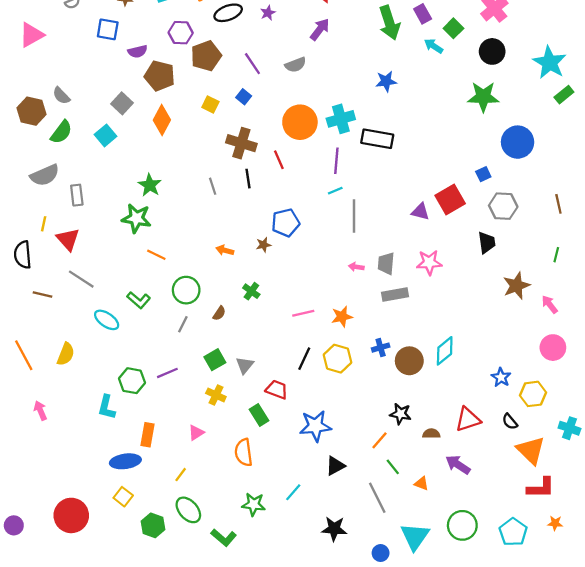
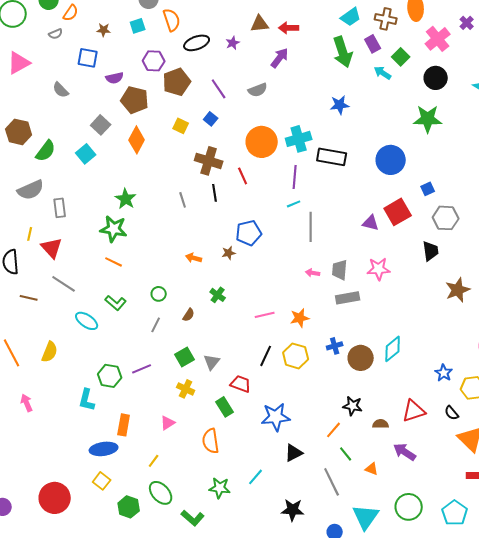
gray semicircle: (61, 96) -> (61, 90), moved
blue circle: (518, 142) -> (391, 160), moved
orange line: (156, 255) -> (114, 262), moved
green circle: (186, 290) -> (159, 294), size x0.6

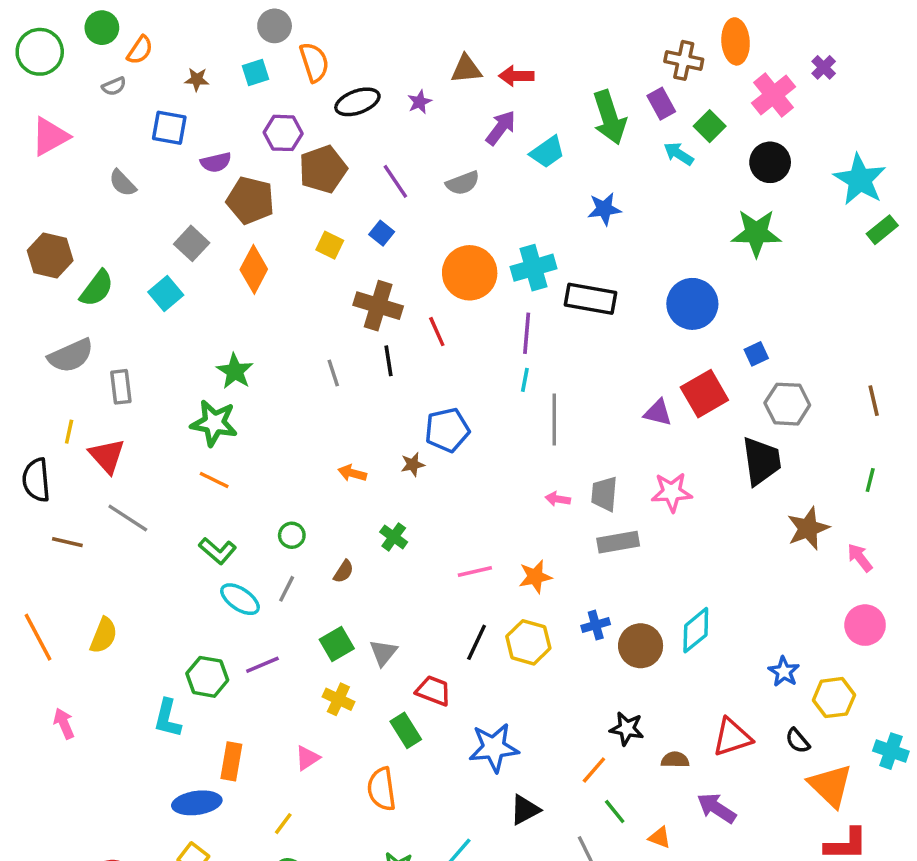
cyan trapezoid: (351, 17) -> (547, 152), moved
cyan line: (294, 204) -> (525, 380), turned -56
black trapezoid: (431, 251) -> (761, 461), size x1.4
cyan ellipse: (87, 321) -> (240, 599), moved

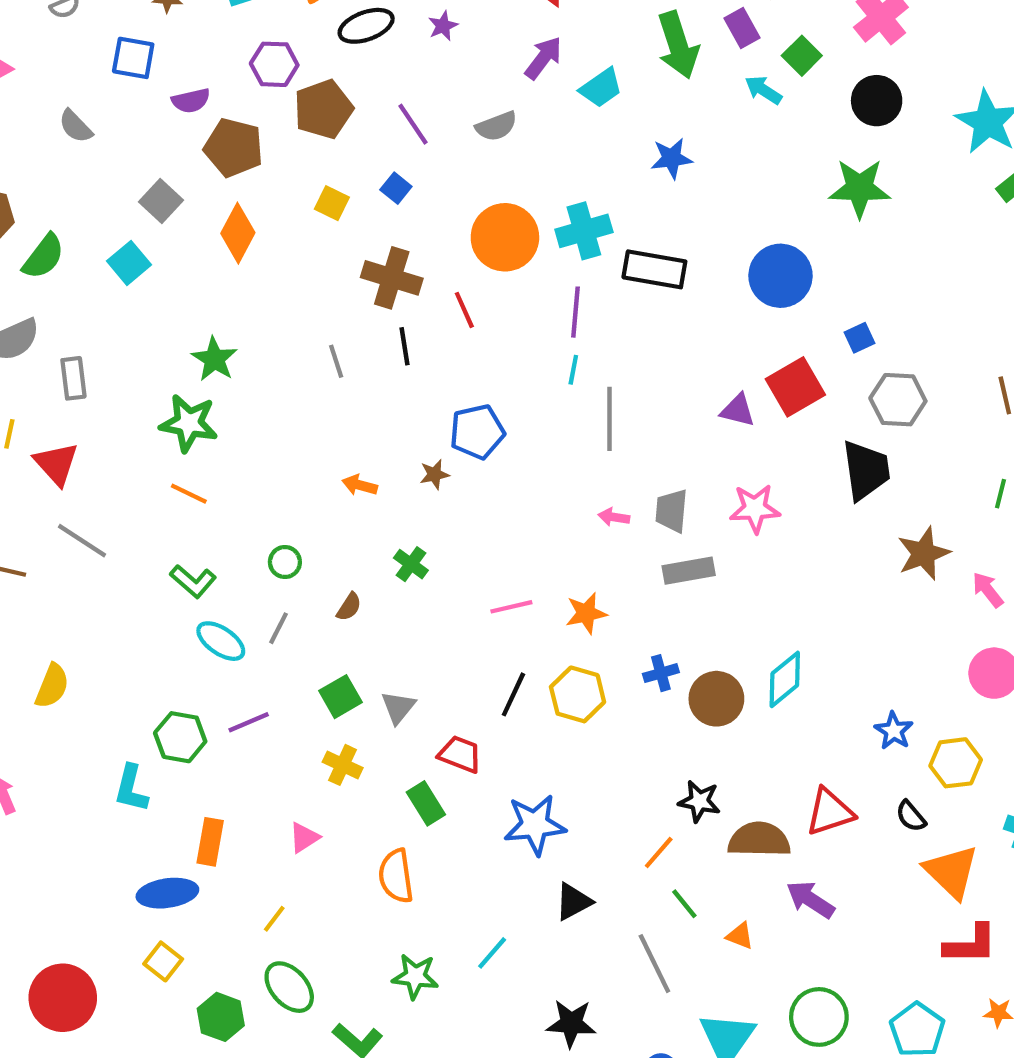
brown semicircle: (675, 760) -> (759, 840), size x1.8

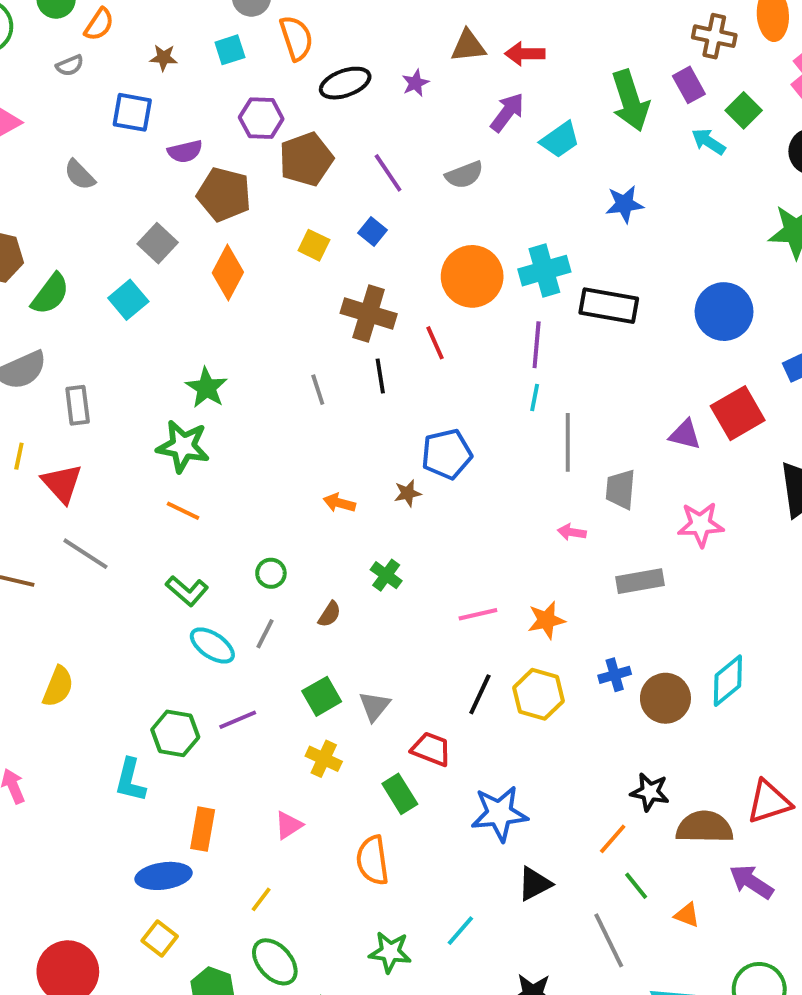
gray trapezoid: (672, 511) -> (621, 489), moved

